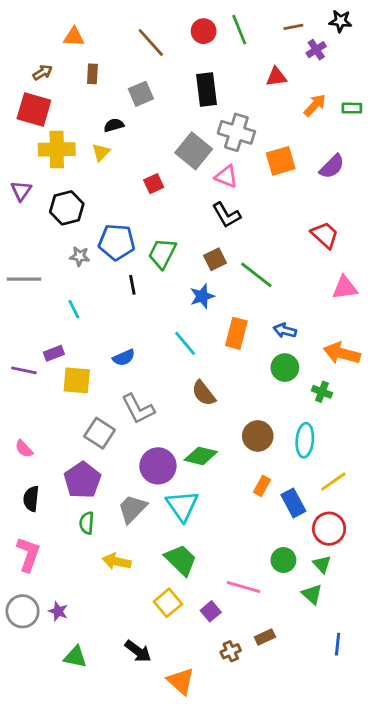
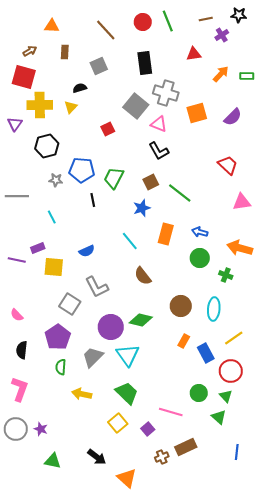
purple triangle: (21, 191) -> (15, 124), moved
brown rectangle: (265, 637) -> (186, 447), size x1.5

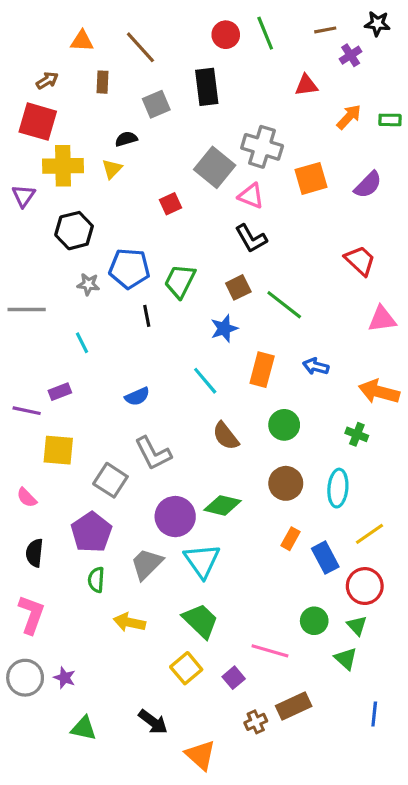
brown line: (106, 30) -> (140, 47), moved
black rectangle: (145, 63) -> (207, 87), moved
green circle: (200, 258) -> (284, 425), moved
yellow square: (54, 267) -> (58, 450), moved

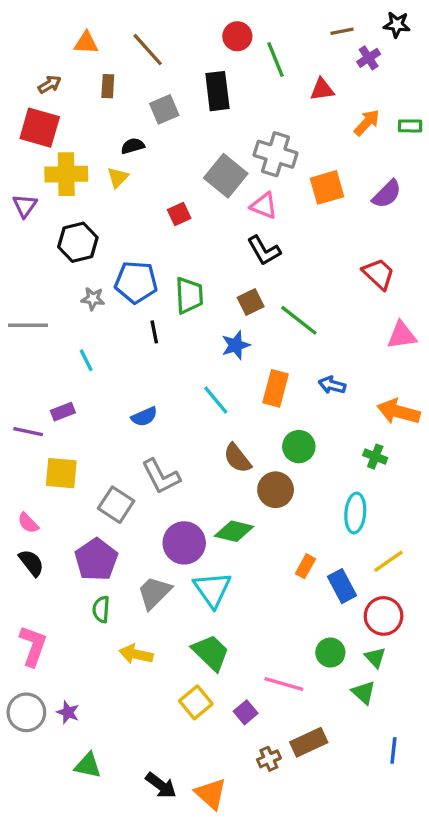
green line: (265, 33) -> (276, 60), moved
green trapezoid: (180, 281) -> (189, 295), turned 150
brown circle: (286, 483) -> (276, 490), moved
black semicircle: (35, 553) -> (31, 563), moved, turned 136
black arrow: (153, 722) -> (161, 785), moved

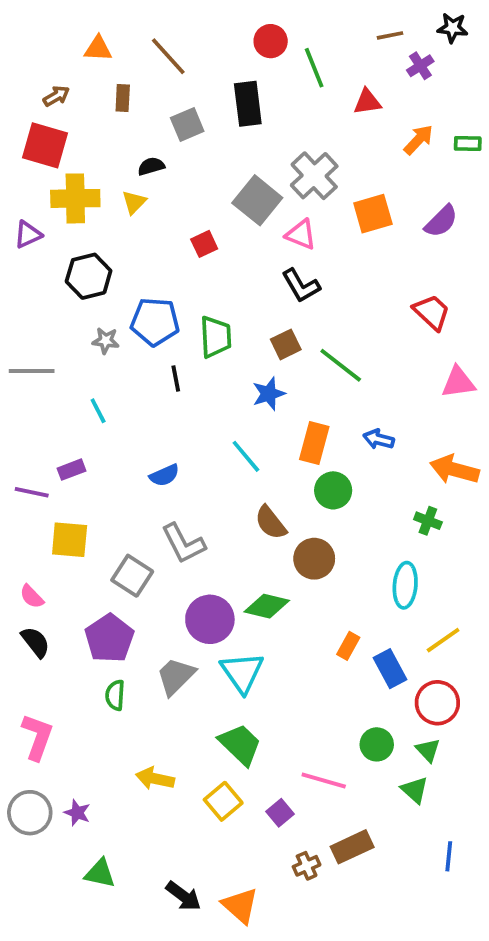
gray cross: (276, 154) -> (314, 176), turned 30
purple triangle: (25, 206) -> (28, 234), turned 30
green circle: (299, 447) -> (333, 490), moved
yellow arrow: (136, 654) -> (155, 779), moved

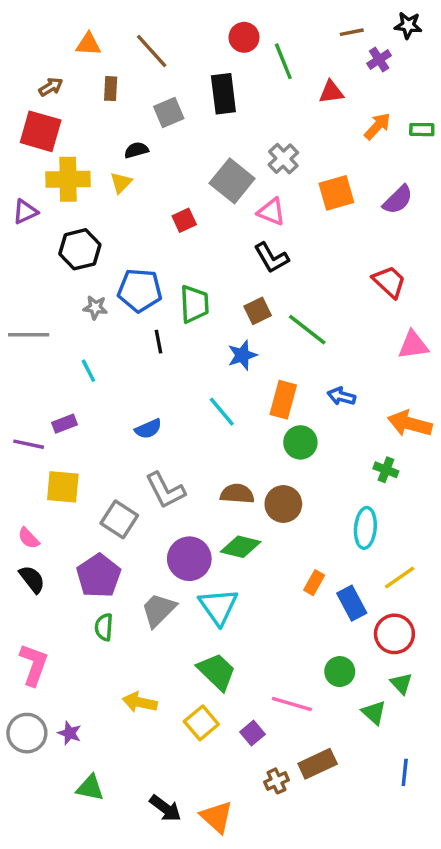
gray cross: (314, 176) -> (283, 159), size x0.7
brown semicircle: (271, 523) -> (237, 494), moved, turned 132
green triangle: (428, 750) -> (401, 683), moved

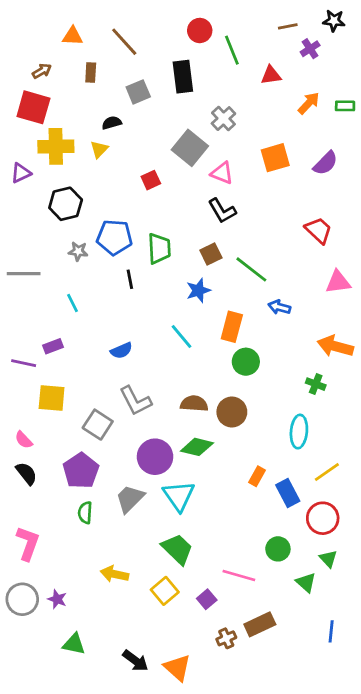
gray cross: (283, 159) -> (223, 119), moved
blue arrow: (341, 396) -> (279, 307), moved

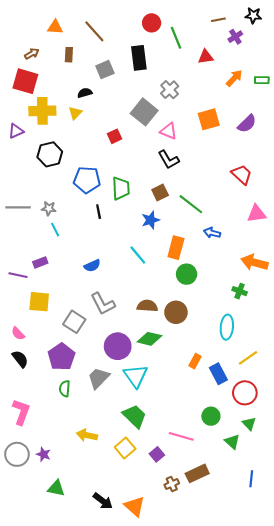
gray star: (78, 251) -> (49, 208), moved

